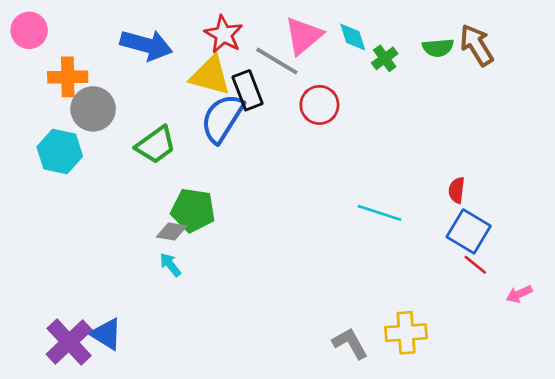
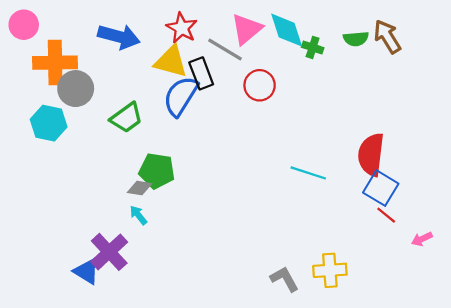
cyan diamond: (353, 37) -> (287, 30), size x1.5
green cross: (385, 58) -> (313, 47), turned -36
orange cross: (68, 77) -> (55, 63), size x1.4
red semicircle: (457, 190) -> (371, 155), size x2.0
purple cross: (69, 342) -> (109, 252), moved

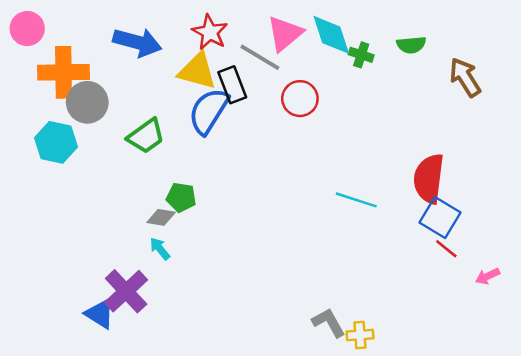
brown arrow: (387, 37) -> (465, 77), moved
green pentagon: (157, 171) -> (181, 197), size x0.7
yellow cross: (330, 270) -> (360, 335), moved, size x0.7

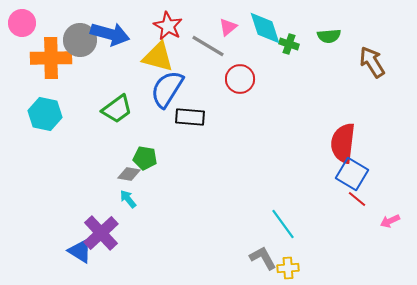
pink triangle: (285, 34) -> (228, 27), size x0.6
black rectangle: (232, 85) -> (190, 117), moved, turned -64
gray circle: (87, 102) -> (80, 40), moved
cyan line: (356, 200) -> (283, 224), moved, turned 36

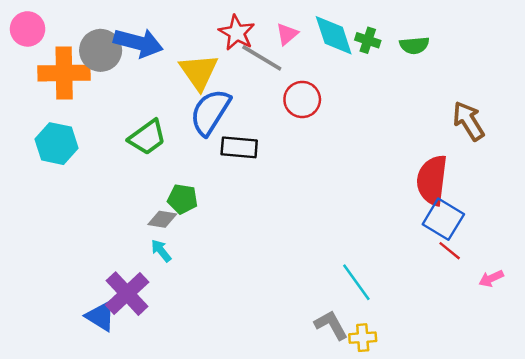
red star: (168, 26) -> (237, 33), moved
green cross: (289, 44) -> (368, 40), moved
yellow triangle: (158, 57) -> (199, 72), turned 40
brown arrow: (372, 62) -> (468, 121), moved

